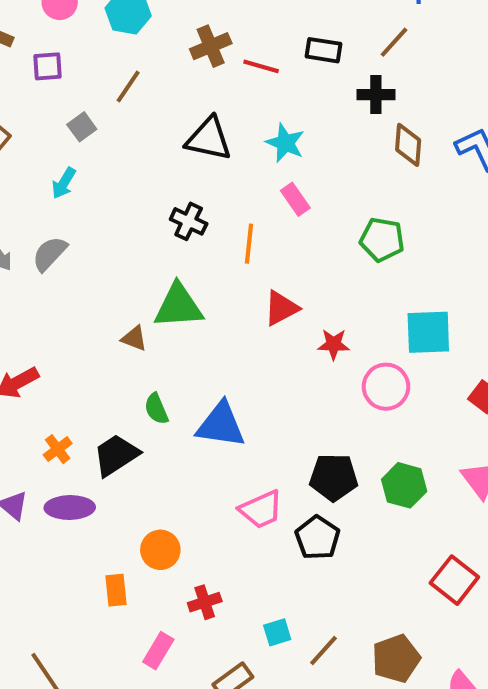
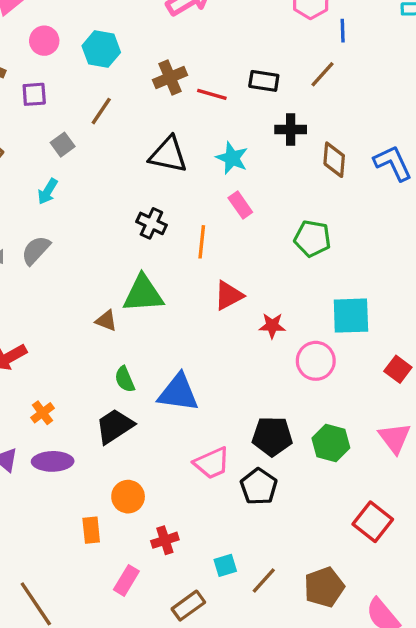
black cross: (376, 95) -> (291, 130), moved
black trapezoid: (116, 455) -> (115, 426), moved

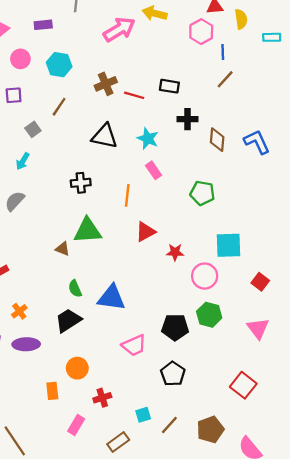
brown line: (322, 74) -> (225, 79), moved
black cross: (151, 223) -> (81, 183), moved, turned -30
green hexagon: (331, 443) -> (209, 315), moved
black pentagon: (259, 487) -> (173, 374), moved

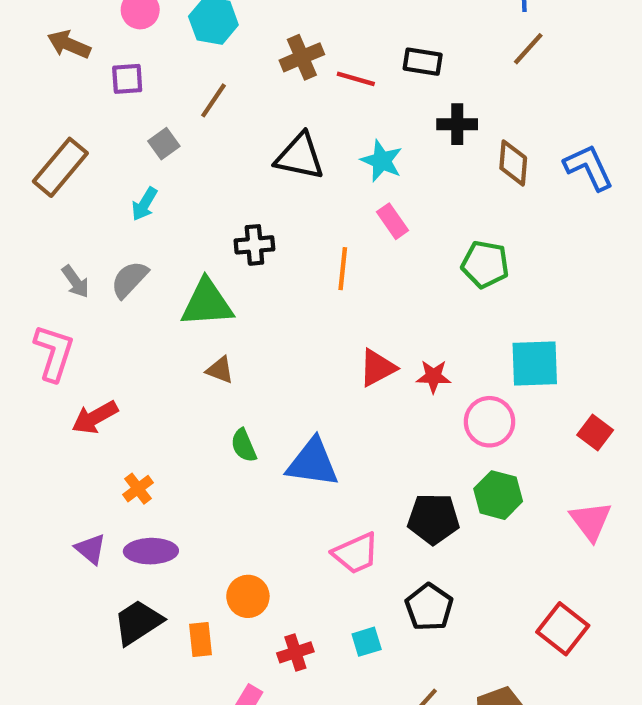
green triangle: (88, 231) -> (207, 303), moved
red triangle: (145, 232) -> (377, 368), moved
black trapezoid: (68, 320) -> (138, 622), moved
cyan square: (143, 415) -> (367, 642), moved

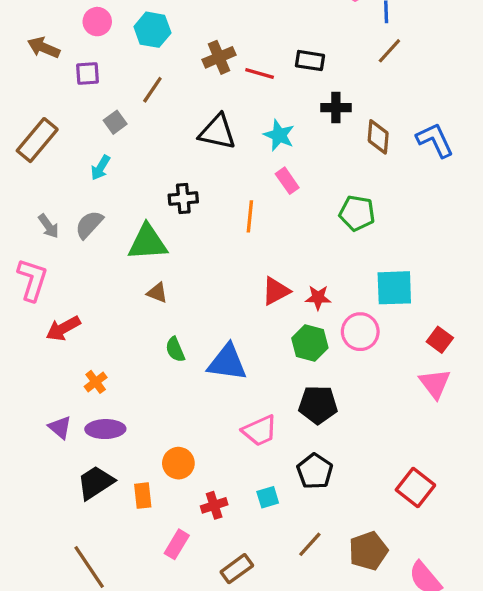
green hexagon: (498, 495) -> (310, 343), moved
pink triangle: (591, 521) -> (435, 384), moved

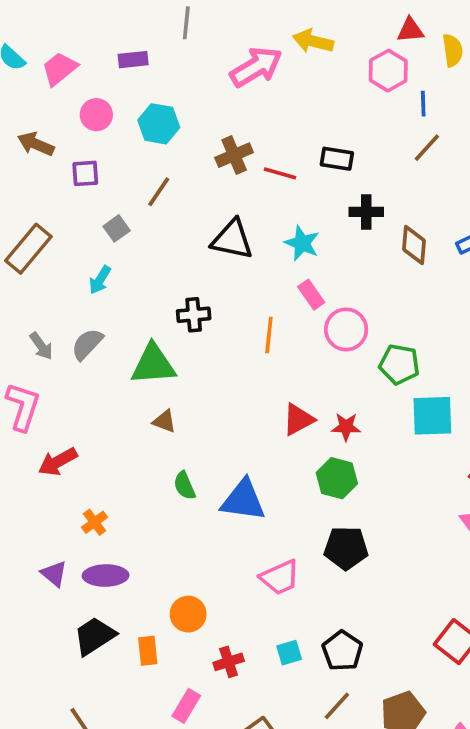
green pentagon: (357, 213) -> (399, 364), moved
pink circle: (360, 332) -> (346, 329), moved
black pentagon: (315, 471) -> (342, 651), moved

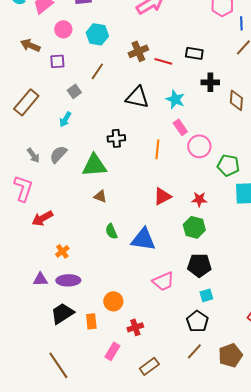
red triangle: (298, 419) -> (162, 196), moved
purple triangle: (54, 574) -> (40, 279), turned -42
cyan square: (289, 653) -> (206, 295), moved

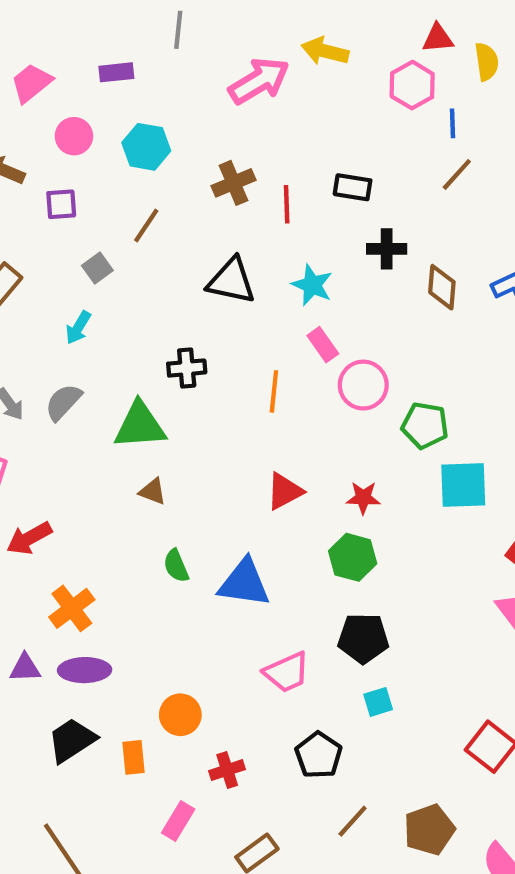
red line: (163, 61) -> (287, 204), turned 72
orange cross: (62, 251) -> (72, 608), size x1.5
black pentagon: (197, 321) -> (319, 755), moved

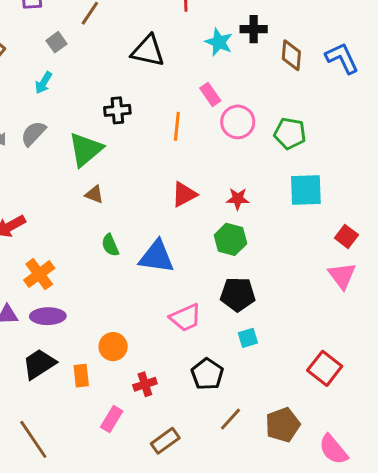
cyan star: (312, 285) -> (219, 42), moved
green triangle: (140, 425) -> (86, 149), turned -36
green pentagon: (425, 425) -> (290, 134), moved

